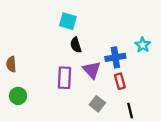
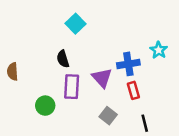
cyan square: (68, 21) -> (75, 24), turned 30
black semicircle: (76, 45) -> (63, 59), moved
green circle: (18, 96) -> (45, 106), moved

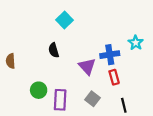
purple rectangle: (72, 87) -> (60, 100), moved

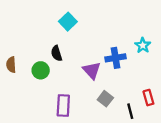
red rectangle: (114, 77) -> (148, 98), moved
green circle: (39, 90) -> (41, 70), moved
gray square: (93, 99) -> (105, 99), moved

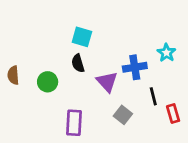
cyan square: (68, 22) -> (82, 37), moved, turned -30
black semicircle: (57, 53) -> (78, 63), moved
black line: (130, 111) -> (153, 96), moved

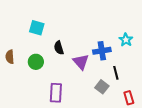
cyan square: (82, 37) -> (37, 28), moved
red rectangle: (173, 114) -> (129, 98), moved
gray square: (123, 115) -> (102, 87), moved

